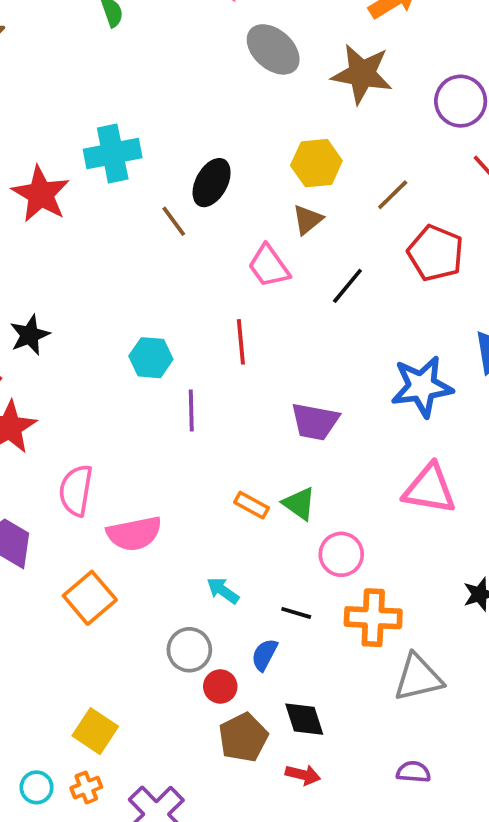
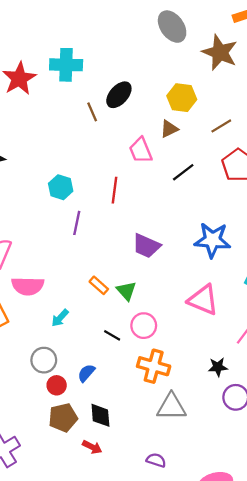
cyan arrow: (223, 591) -> (60, 318), moved, turned -96
black line: (296, 613) -> (112, 335), moved

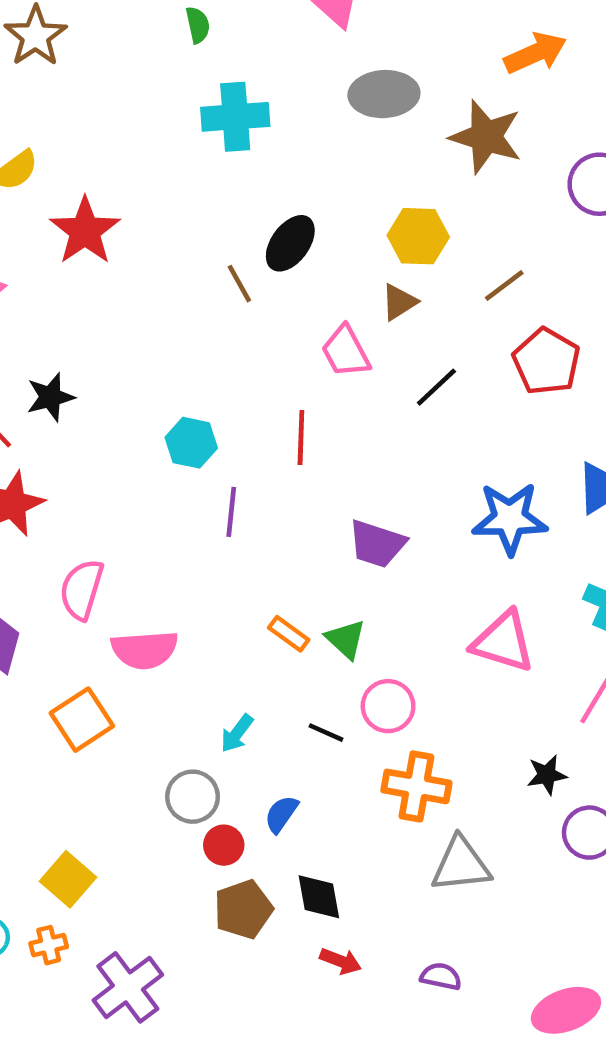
gray ellipse: (172, 27) -> (384, 94), turned -52
cyan cross: (66, 65) -> (235, 117), moved
cyan arrow: (60, 318) -> (237, 733), moved
red arrow: (92, 447) -> (341, 961), moved

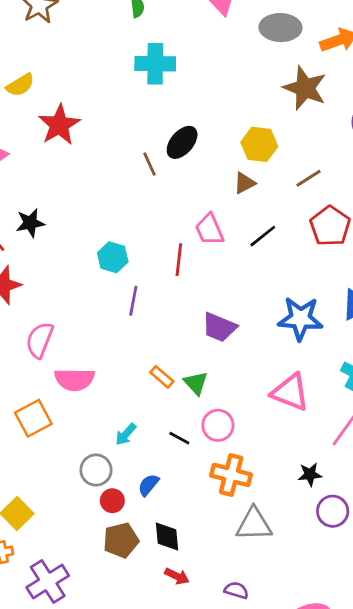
gray ellipse: (384, 94) -> (280, 28), moved
pink trapezoid: (346, 351) -> (209, 229), moved

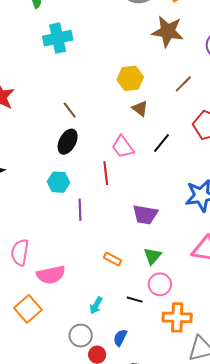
black ellipse: (182, 142) -> (68, 142), moved
yellow hexagon: (259, 144) -> (130, 78), moved
brown line: (309, 178) -> (183, 84), moved
brown triangle: (244, 183) -> (140, 108), turned -42
green triangle: (196, 383) -> (152, 256), moved, turned 36

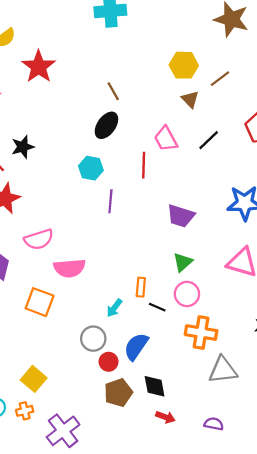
brown line: (183, 84) -> (220, 79), moved
pink semicircle: (20, 252) -> (39, 239), turned -124
orange rectangle: (112, 259) -> (141, 287), moved, turned 60
orange square: (28, 309) -> (40, 302), turned -36
blue semicircle: (120, 338) -> (136, 347), size x1.5

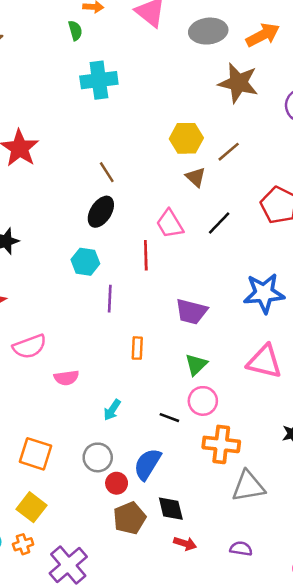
pink semicircle: (69, 268) -> (66, 378), size x0.7
orange rectangle: (141, 287) -> (137, 348), moved
orange square: (40, 302) -> (36, 454), moved
cyan arrow: (114, 308) -> (112, 410), moved

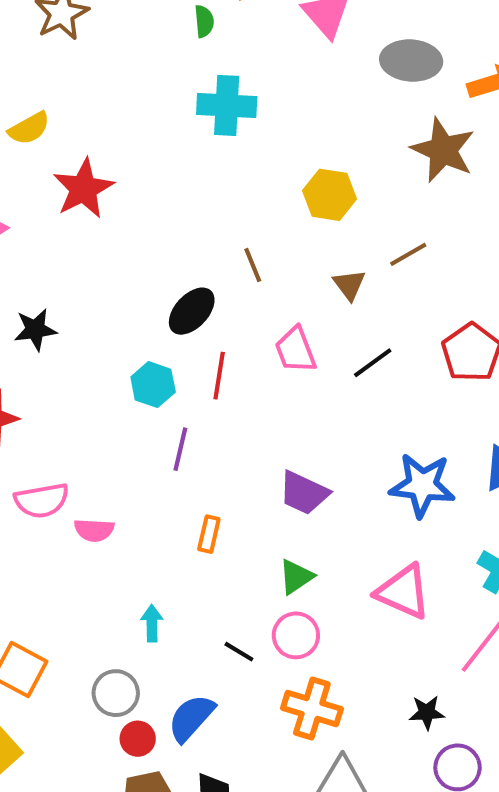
yellow hexagon: (186, 138) -> (329, 195), moved
brown line: (107, 172) -> (253, 265), moved
red line: (146, 255) -> (219, 376), moved
pink semicircle: (66, 378) -> (94, 530), moved
cyan arrow: (112, 410) -> (152, 623), turned 135

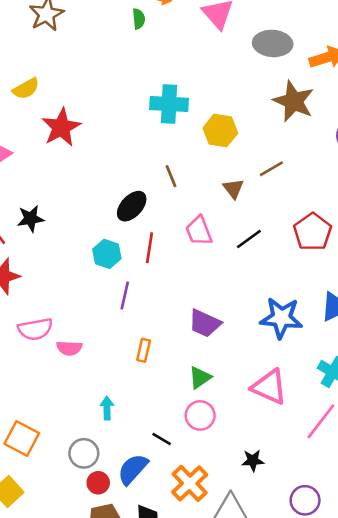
cyan cross: (227, 105) -> (169, 104), moved
black line: (239, 652) -> (162, 439), moved
orange cross: (312, 709) -> (190, 483), moved, turned 30
black star: (427, 712) -> (253, 461), moved

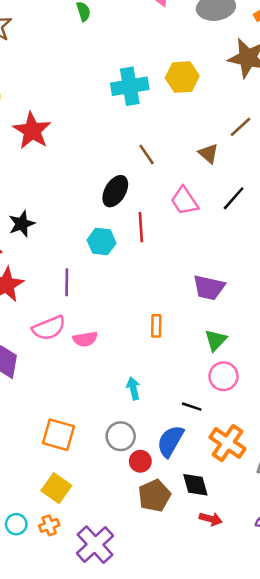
yellow hexagon: (220, 131) -> (182, 77), moved
purple line: (125, 295) -> (67, 282), moved

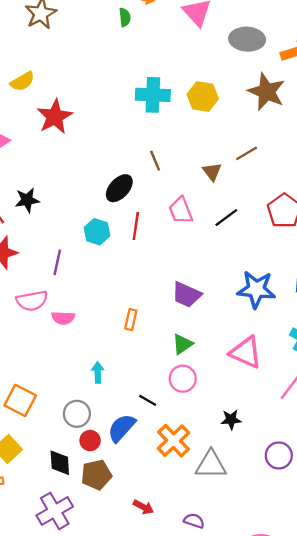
black diamond: (195, 485) -> (60, 463), moved
purple cross: (95, 545) -> (55, 511), moved

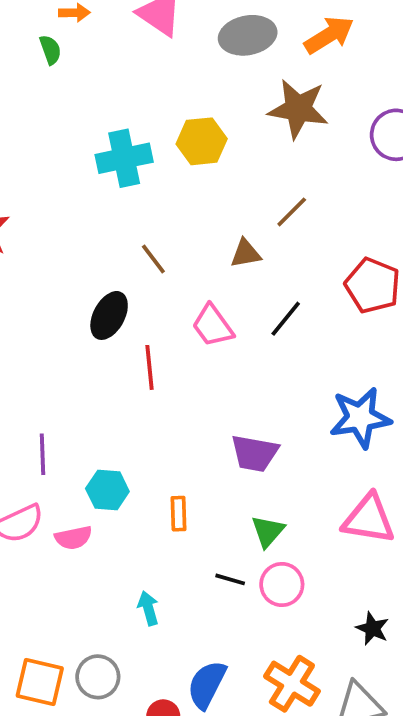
brown triangle: (212, 172) -> (246, 253), turned -48
cyan hexagon: (97, 232) -> (107, 490), moved
black line: (148, 400) -> (230, 579), moved
gray circle: (77, 414) -> (98, 677), moved
black star: (231, 420) -> (372, 628), turned -30

